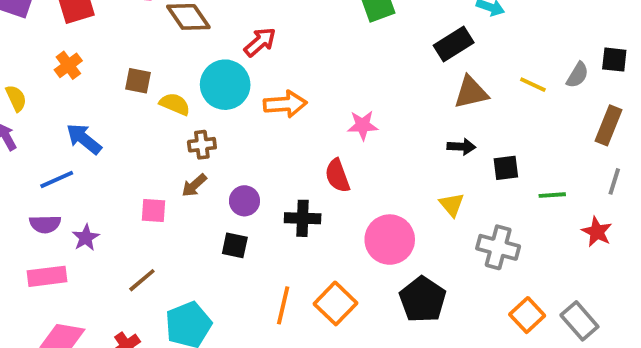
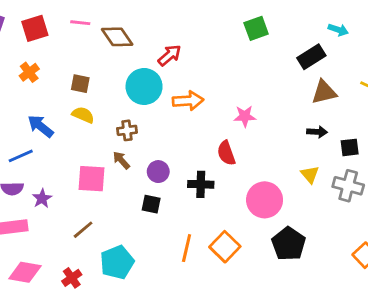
yellow semicircle: (175, 104) -> (83, 115), moved
brown arrow: (194, 185) -> (121, 160), turned 90
pink square: (154, 211) -> (92, 179), size x1.5
gray cross: (498, 247) -> (348, 186), moved

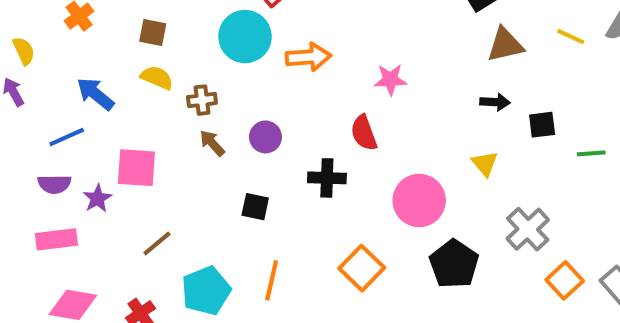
brown cross: (127, 130) -> (202, 100), moved
purple circle: (158, 172) -> (265, 137), moved
pink square: (92, 179) -> (136, 168), moved
gray cross: (348, 186) -> (528, 229), moved, turned 32
orange line: (187, 248) -> (272, 280), moved

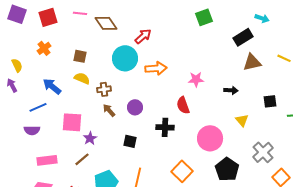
black arrow: (495, 102) -> (231, 90), moved
purple star: (97, 198) -> (90, 138), moved
pink rectangle: (56, 239) -> (47, 160), moved

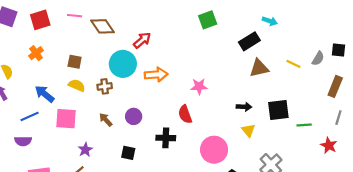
brown cross: (104, 89) -> (105, 86), moved
black arrow: (231, 90) -> (244, 107), moved
black square: (270, 101) -> (278, 110), size x1.5
pink square: (72, 122) -> (66, 119), moved

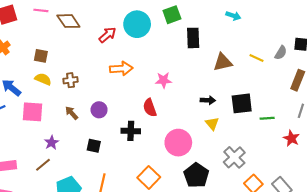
black rectangle: (249, 41) -> (193, 38), moved, turned -60
cyan circle: (123, 64) -> (137, 24), moved

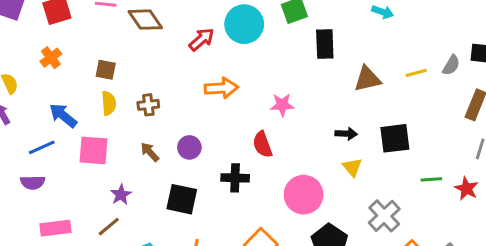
yellow line: (257, 58) -> (416, 73), turned -40
yellow semicircle: (43, 79) -> (109, 103), turned 63
green line: (267, 118) -> (431, 179), moved
black square: (94, 146) -> (182, 199), size x1.5

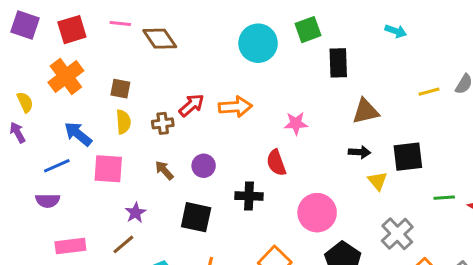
red arrow: (202, 39) -> (191, 105), moved
orange cross: (51, 58) -> (66, 76), size x1.6
brown triangle: (367, 79) -> (366, 111), moved
yellow triangle: (352, 167) -> (378, 181), moved

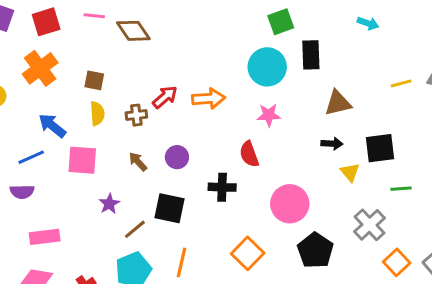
cyan circle: (258, 43) -> (267, 67), moved
green line: (444, 198) -> (401, 189), moved
brown line: (123, 244) -> (135, 229), moved

